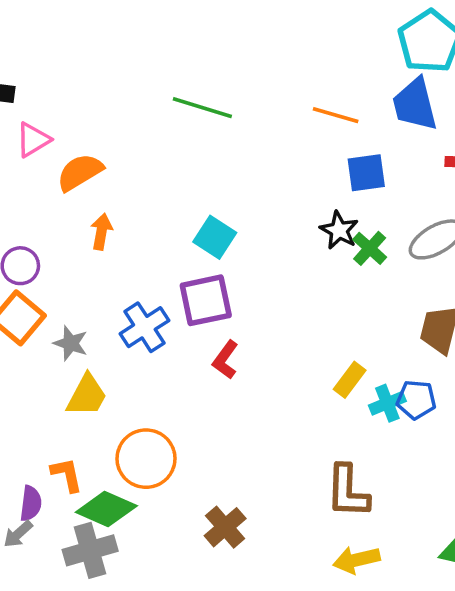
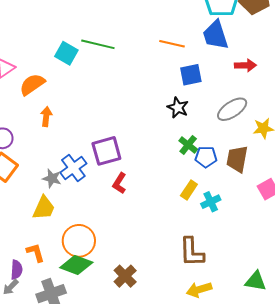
cyan square: (215, 237) -> (66, 53), moved
green cross: (370, 248) -> (188, 145), moved
gray star: (71, 343) -> (52, 178), moved
blue pentagon: (416, 400) -> (206, 157), moved
green diamond: (106, 509) -> (76, 265), moved

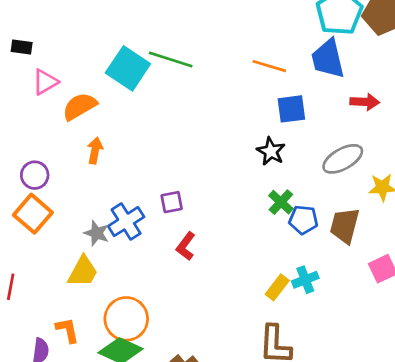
cyan square: (66, 53) -> (128, 68), size x1.4
purple square: (106, 151) -> (172, 202), size x0.6
yellow rectangle: (189, 190) -> (277, 287), moved

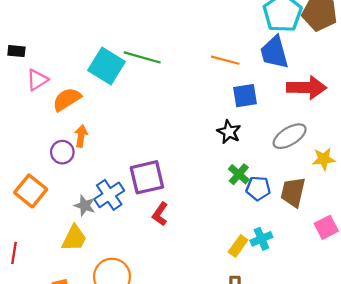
red arrow: (365, 102) -> (306, 88), size x1.6
purple circle: (35, 175) -> (62, 152), moved
purple square: (172, 202) -> (147, 177), size x1.8

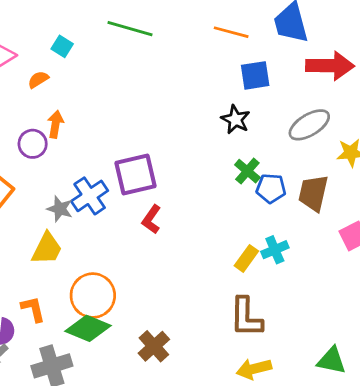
cyan square: (106, 66) -> (62, 46), moved, size x0.5
orange semicircle: (67, 99) -> (38, 80), size x0.6

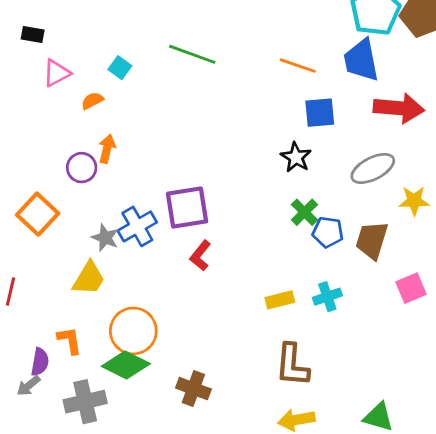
yellow rectangle: (246, 258) -> (280, 300), moved, turned 36
brown cross: (154, 346) -> (193, 389), turned -32

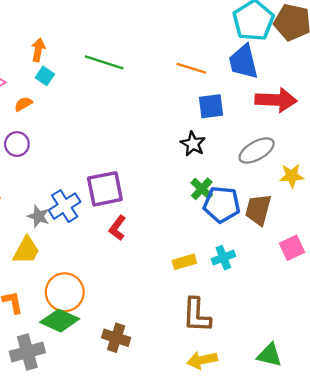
orange arrow: (107, 149) -> (38, 50), moved
purple circle: (82, 168) -> (17, 144), moved
blue pentagon: (328, 232) -> (222, 204), size x1.4

